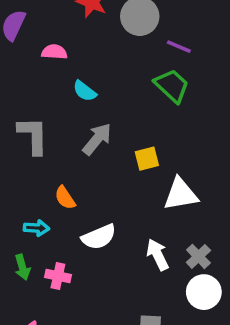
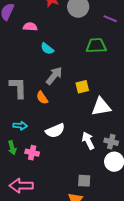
purple line: (179, 47) -> (110, 19), moved
green trapezoid: (172, 86) -> (96, 46), turned -45
gray L-shape: (33, 135) -> (18, 88), moved
orange semicircle: (65, 198) -> (42, 98), moved
gray cross: (198, 256) -> (111, 142), turned -32

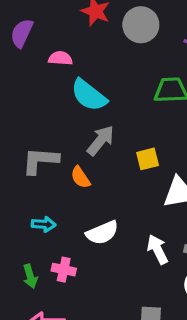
cyan semicircle: (47, 49) -> (89, 95), size x1.6
gray L-shape: (18, 88) -> (40, 161), turned -85
green arrow: (12, 148) -> (30, 276), moved

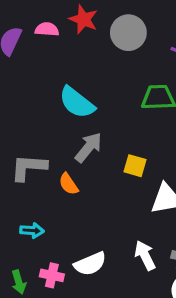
pink semicircle: (60, 58) -> (47, 29), moved
yellow square: (148, 159) -> (135, 166), turned 30
white semicircle: (102, 233) -> (90, 264), moved

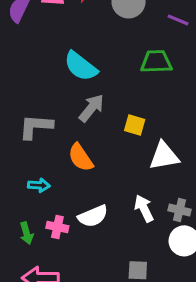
orange semicircle: (69, 184) -> (81, 157), moved, size x1.4

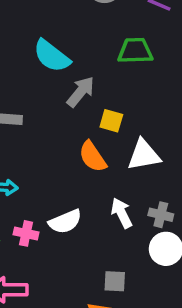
gray arrow: (91, 108) -> (81, 92), moved
orange semicircle: (81, 157) -> (93, 157), moved

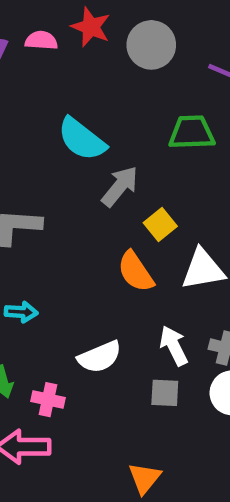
yellow square: (111, 121) -> (160, 224), turned 35
pink cross: (26, 233) -> (48, 400), moved
gray square: (115, 281) -> (165, 393), moved

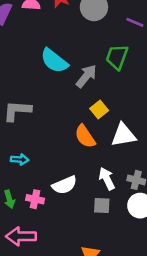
green trapezoid: (192, 132) -> (117, 57), turned -68
gray arrow: (120, 186) -> (86, 76), moved
pink cross: (48, 400) -> (35, 199), moved

